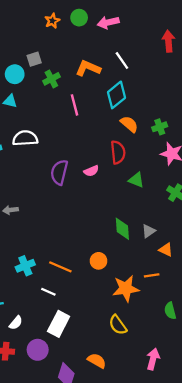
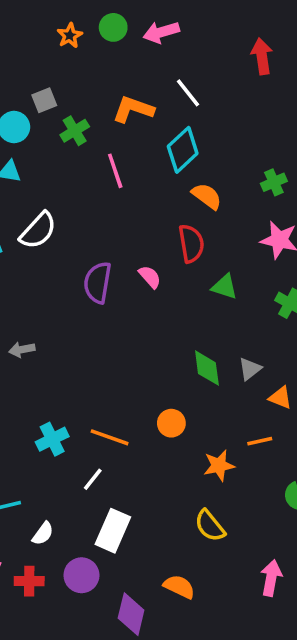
green cross: (160, 127) -> (274, 182), moved
white semicircle: (25, 138) -> (38, 231), turned 140
pink semicircle: (91, 171) -> (150, 277), turned -104
orange star: (126, 289) -> (219, 465), size x0.7
white line: (48, 292) -> (93, 479), turned -72

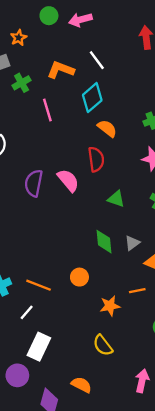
orange star: (70, 36) -> (19, 38), moved
pink semicircle: (150, 277) -> (68, 180), size x1.5
green triangle: (224, 287) -> (116, 199), moved

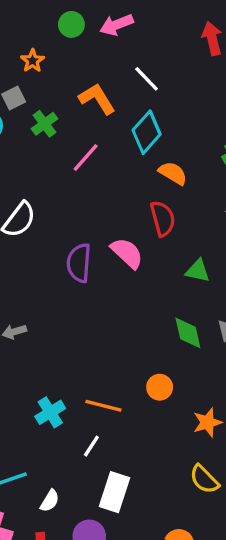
orange L-shape: (61, 70) -> (97, 99), turned 44
pink line: (47, 110) -> (86, 158), turned 65

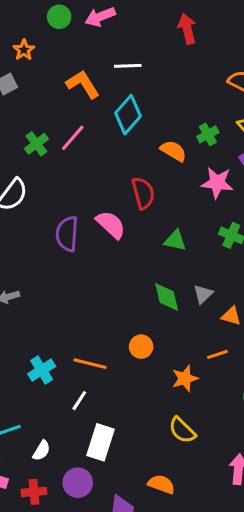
white line: (147, 79) -> (128, 66), turned -48
green cross: (45, 124) -> (36, 144), moved
orange semicircle: (173, 173) -> (173, 151), moved

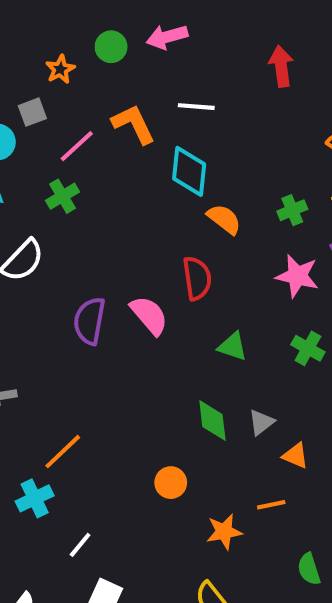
green circle: (59, 17) -> (111, 47), moved
cyan diamond: (128, 115) -> (189, 171), turned -42
pink line: (73, 138) -> (77, 146), moved
orange semicircle: (173, 151) -> (224, 219), moved
orange line: (90, 364) -> (63, 452), moved, turned -64

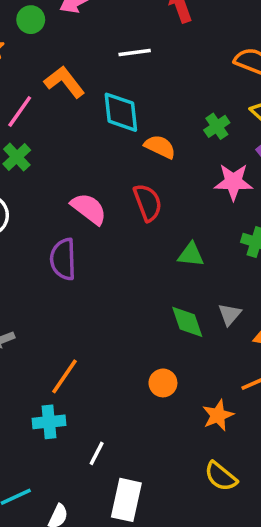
white line: (196, 107) -> (135, 53), moved
pink semicircle: (149, 315) -> (89, 209), moved
cyan cross: (35, 498) -> (49, 422), turned 32

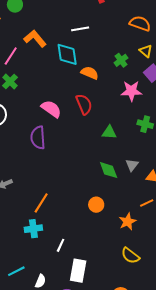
white line: (135, 53) -> (80, 29), moved

